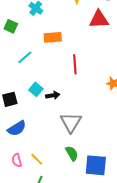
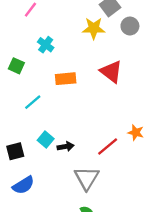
red triangle: (99, 19) -> (111, 72), moved, turned 40
red line: (75, 64) -> (108, 147), moved, turned 54

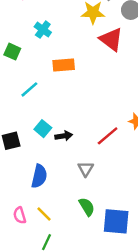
red triangle: (111, 72) -> (111, 39), moved
gray triangle: (87, 178) -> (86, 169), size x0.6
blue semicircle: (23, 185) -> (39, 176), moved, turned -45

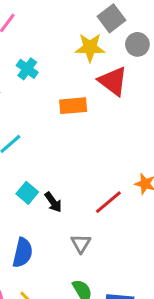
orange rectangle: (64, 65) -> (73, 106), moved
black arrow: (64, 136) -> (53, 202), turned 63

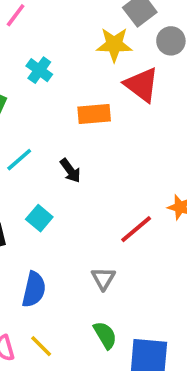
black arrow: (53, 202) -> (70, 171), moved

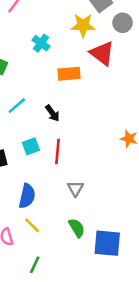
cyan cross: (39, 70) -> (41, 43), moved
cyan square: (39, 218) -> (31, 146), turned 30
red line: (136, 229) -> (58, 151), moved, turned -45
yellow line: (41, 346) -> (32, 225), moved

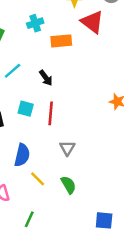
cyan cross: (41, 43) -> (35, 23), moved, turned 35
cyan square: (31, 146) -> (26, 109), turned 35
yellow line: (32, 225) -> (38, 179), moved
blue square: (107, 243) -> (104, 220), moved, size x0.7

